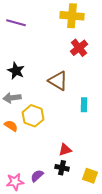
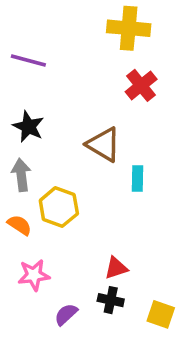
purple line: (16, 23) -> (28, 60), moved
gray arrow: (12, 98) -> (21, 175), turned 90
cyan rectangle: (84, 105) -> (138, 178), moved
pink star: (15, 182) -> (34, 275), moved

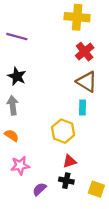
brown triangle: (104, 144) -> (87, 82), moved
yellow hexagon: (59, 207) -> (63, 131), moved

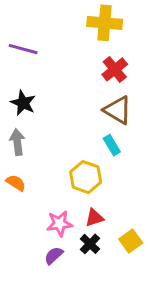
cyan rectangle: (82, 107) -> (112, 145), turned -32
pink star: (20, 166) -> (59, 224), moved
black cross: (66, 181) -> (90, 244), turned 32
yellow square: (96, 189) -> (131, 241), moved, turned 35

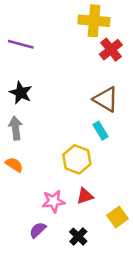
red cross: (115, 69) -> (111, 50), moved
black cross: (90, 244) -> (78, 237), moved
purple semicircle: (54, 256) -> (38, 230), moved

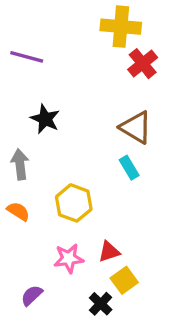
black star: (21, 93) -> (45, 119), moved
yellow hexagon: (77, 159) -> (74, 203), moved
yellow square: (117, 217) -> (124, 280), moved
purple semicircle: (38, 230) -> (32, 295), moved

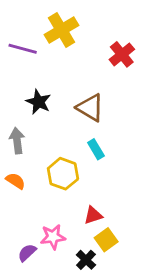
yellow cross: (121, 27) -> (62, 30), moved, turned -36
brown triangle: (136, 127) -> (90, 108), moved
cyan rectangle: (129, 168) -> (96, 149), moved
pink star: (69, 258) -> (53, 237), moved

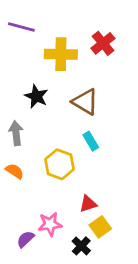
yellow cross: (62, 30) -> (61, 54), moved, turned 32
purple line: (23, 49) -> (21, 27), moved
red cross: (122, 54) -> (103, 43), moved

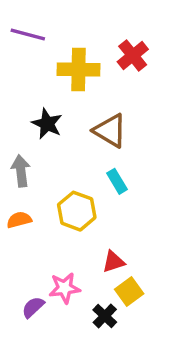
orange semicircle: (15, 171) -> (19, 220), turned -48

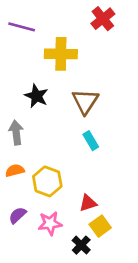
red cross: (133, 55) -> (103, 19), moved
brown triangle: (110, 131) -> (85, 101), turned 32
yellow hexagon: (77, 211) -> (47, 181), moved
purple semicircle: (33, 307) -> (17, 215), moved

